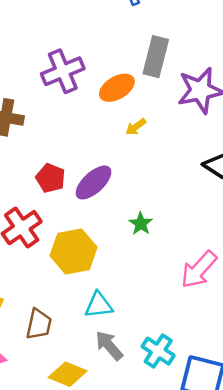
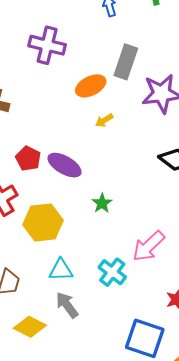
purple cross: (63, 71) -> (47, 45), moved, turned 32
purple ellipse: (94, 182) -> (65, 165), turned 68
cyan cross: (158, 351) -> (112, 272), moved

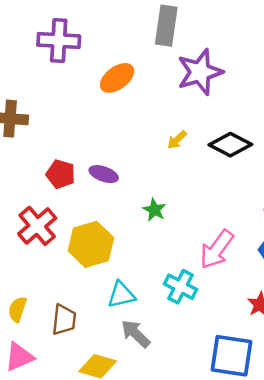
gray rectangle: (126, 62) -> (166, 26), moved
yellow arrow: (104, 120) -> (177, 140), moved
purple ellipse: (65, 165) -> (104, 174), size x0.7

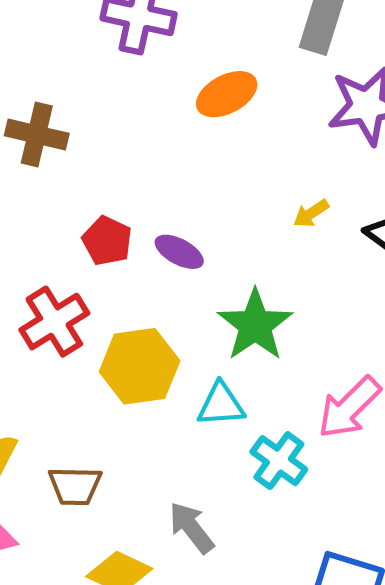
green star: (154, 210) -> (255, 325), size x1.8
cyan triangle: (121, 295) -> (221, 405), moved
brown trapezoid: (64, 320) -> (75, 486), turned 76

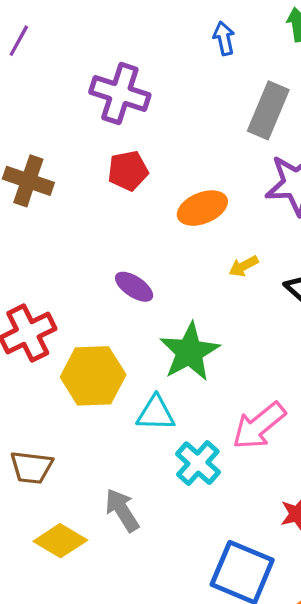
orange ellipse: (227, 94) -> (202, 208), moved
red pentagon: (107, 241) -> (128, 171), moved, turned 30

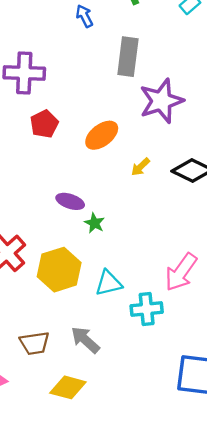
green star: (189, 352) -> (95, 223), moved, size x0.5
cyan cross: (198, 463) -> (147, 309), turned -32
gray arrow: (122, 510) -> (85, 340), moved

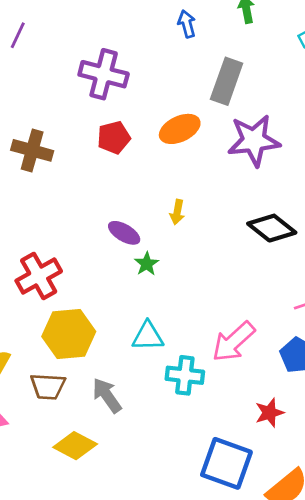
orange ellipse: (102, 135) -> (180, 129), moved
yellow arrow: (141, 167) -> (177, 212), moved, turned -48
yellow hexagon: (59, 270) -> (69, 334), moved

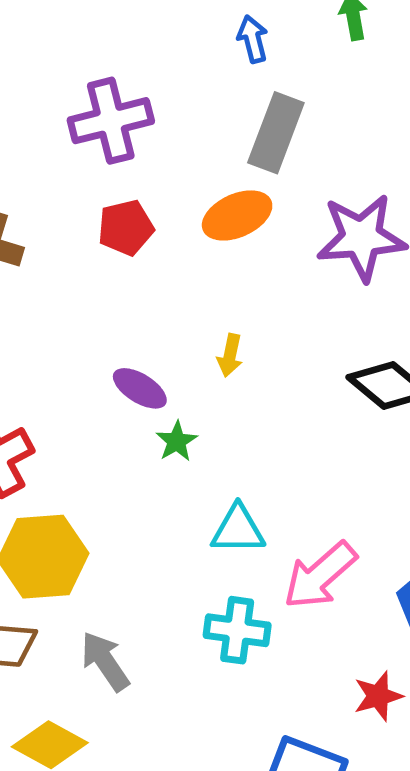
purple cross: (104, 74) -> (111, 121), turned -30
gray rectangle: (227, 81) -> (276, 133), moved
cyan triangle: (148, 336) -> (238, 530), moved

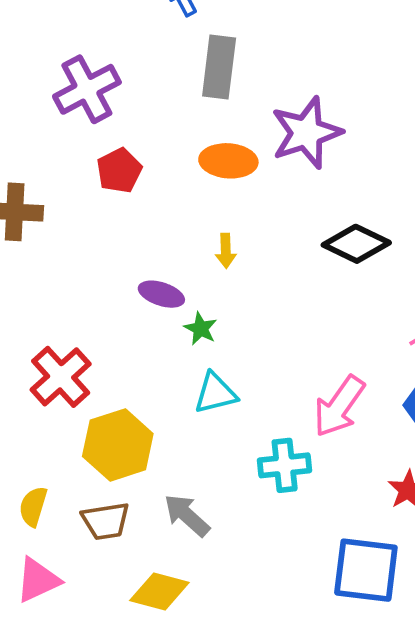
orange ellipse: (237, 215) -> (228, 161), moved, turned 42
cyan triangle: (238, 530) -> (215, 393), moved

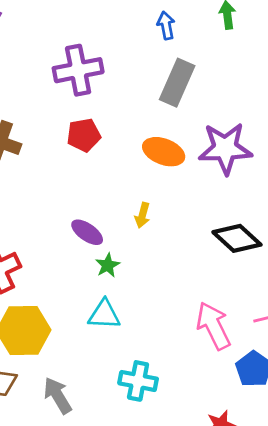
pink arrow: (339, 406) -> (213, 326), moved, turned 102

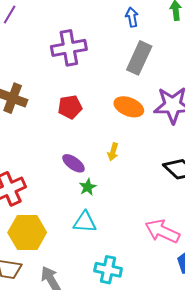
red pentagon: (84, 135) -> (70, 107), moved
pink arrow: (213, 326) -> (162, 231), turned -40

